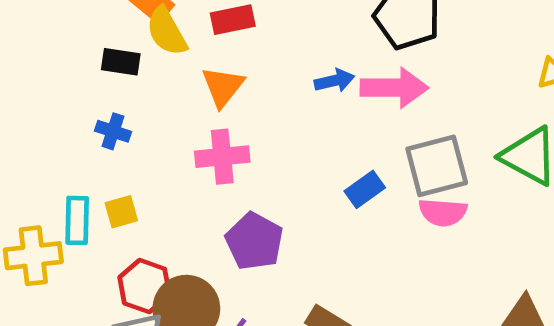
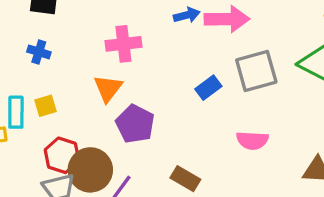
orange triangle: (223, 87) -> (108, 88), moved
pink cross: (222, 157) -> (123, 44), moved
pink semicircle: (443, 212) -> (252, 140), moved

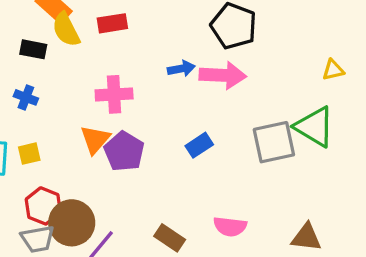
gray square: (256, 71) -> (274, 142), moved
purple pentagon: (135, 124) -> (124, 151), moved
pink semicircle: (252, 140) -> (230, 227), moved

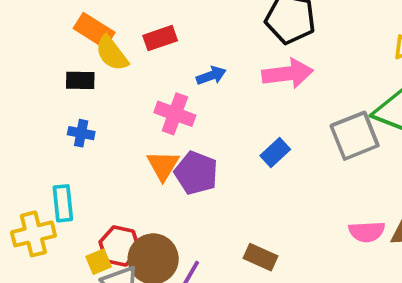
blue arrow: (181, 69) -> (211, 76), moved
pink cross: (114, 94) -> (175, 114), turned 33
yellow square: (29, 154) -> (99, 262), moved
pink semicircle: (230, 227) -> (367, 232), moved

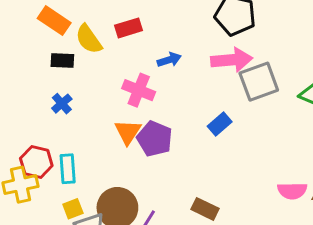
orange rectangle: (94, 30) -> (54, 21), moved
blue cross: (81, 133) -> (62, 104), turned 36
gray square: (355, 136) -> (259, 82), moved
cyan rectangle: (63, 203) -> (68, 169), moved
red hexagon: (120, 246) -> (36, 162), moved

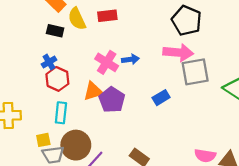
blue arrow: (169, 60) -> (130, 59), moved
orange triangle: (128, 132) -> (93, 91), turned 30
red hexagon: (36, 162) -> (57, 79), moved
cyan rectangle: (68, 169) -> (61, 113), moved

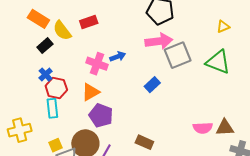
black rectangle: (55, 31) -> (45, 46), turned -42
purple pentagon: (112, 100) -> (101, 116), moved
cyan rectangle: (61, 113) -> (52, 108), moved

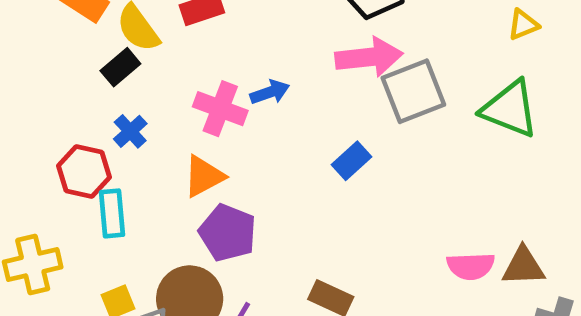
black rectangle: (45, 46) -> (120, 67), moved
blue cross: (46, 75) -> (130, 131), moved
red hexagon: (56, 88) -> (84, 172), moved

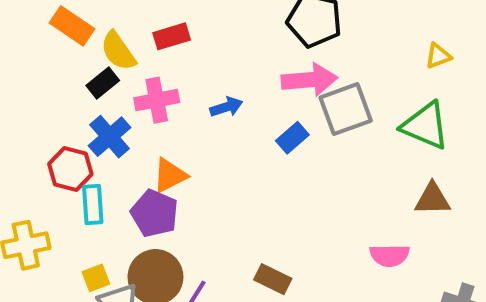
pink cross: (220, 109) -> (157, 100), moved, turned -33
blue cross: (130, 131) -> (110, 137), size x1.5
blue rectangle: (352, 161) -> (292, 138), moved
purple pentagon: (228, 233) -> (154, 213), moved
brown triangle: (523, 266) -> (432, 199), moved

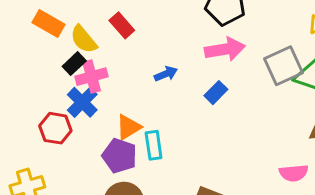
red rectangle: (172, 36) -> (122, 25), turned 70
pink cross: (157, 100) -> (92, 77), moved
gray square: (346, 109) -> (284, 66), moved
cyan rectangle: (93, 204) -> (154, 145), moved

